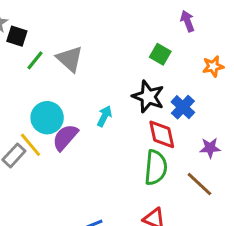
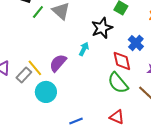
black star: (148, 97) -> (102, 28), moved, turned 30
cyan circle: (47, 118) -> (46, 92), moved
green semicircle: (156, 167) -> (118, 83), turned 135

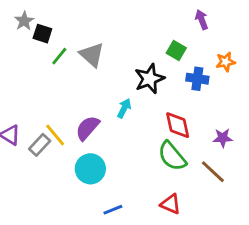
blue cross: (136, 43) -> (197, 79), moved, turned -35
cyan circle: (46, 92) -> (90, 169), moved

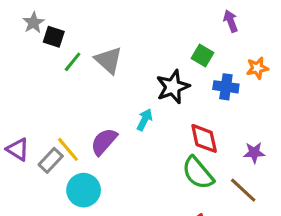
cyan circle: (90, 169) -> (84, 190), moved

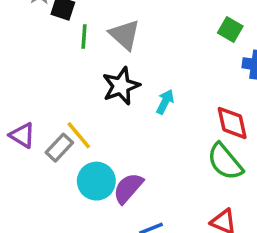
green line: (73, 62) -> (84, 37), turned -35
black star: (173, 87) -> (121, 86), moved
purple semicircle: (104, 142) -> (128, 188), moved

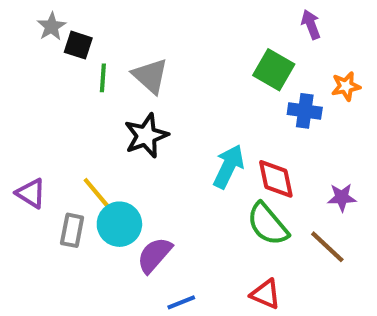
green square: (230, 29) -> (274, 70), size x1.4
cyan arrow: (165, 102) -> (229, 167), moved, size x1.5
gray rectangle: (59, 148) -> (72, 230), moved, turned -32
cyan circle: (96, 181) -> (119, 224), moved

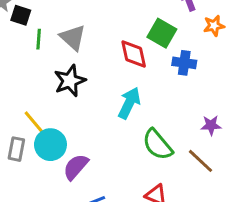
orange star: (346, 86) -> (214, 26), moved
red diamond: (276, 179) -> (134, 54), moved

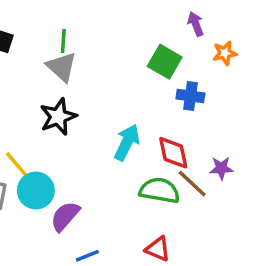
green line: (39, 39) -> (63, 41), moved
red diamond: (134, 54) -> (173, 153), moved
green semicircle: (157, 145) -> (160, 190), turned 140
brown line: (201, 161) -> (192, 184), moved

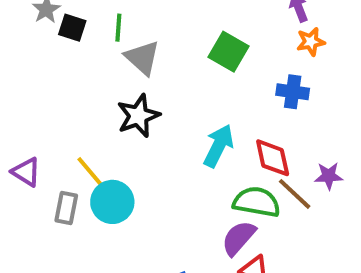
green line: (63, 41) -> (118, 28), moved
orange star: (225, 53) -> (311, 42), moved
green square: (165, 62) -> (229, 52), moved
purple semicircle: (65, 216) -> (239, 238), moved

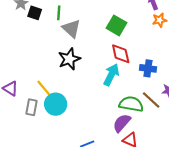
blue cross: (293, 92) -> (148, 68), moved
red diamond: (273, 158) -> (121, 54), moved

